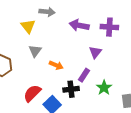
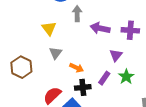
gray arrow: (47, 12) -> (77, 14), moved, turned -98
green star: (104, 88) -> (126, 77), moved
black cross: (71, 89) -> (83, 87), moved

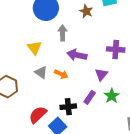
purple arrow: (100, 28) -> (77, 55), moved
gray triangle: (56, 53) -> (41, 72), turned -32
orange arrow: (77, 68) -> (61, 74), moved

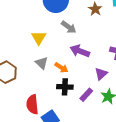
gray arrow: (63, 33) -> (69, 27), turned 119
black cross: (68, 107) -> (65, 87), moved
red semicircle: (38, 115) -> (32, 104), turned -60

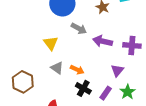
purple arrow: (80, 51) -> (103, 41), moved
black cross: (65, 87) -> (83, 88), turned 35

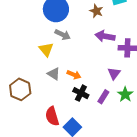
gray arrow: (79, 29) -> (63, 35), moved
purple arrow: (103, 41) -> (105, 36), moved

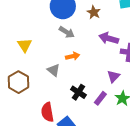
brown star: (96, 11) -> (94, 12), moved
yellow triangle: (46, 49) -> (25, 45), moved
orange arrow: (74, 75) -> (73, 56), moved, turned -40

